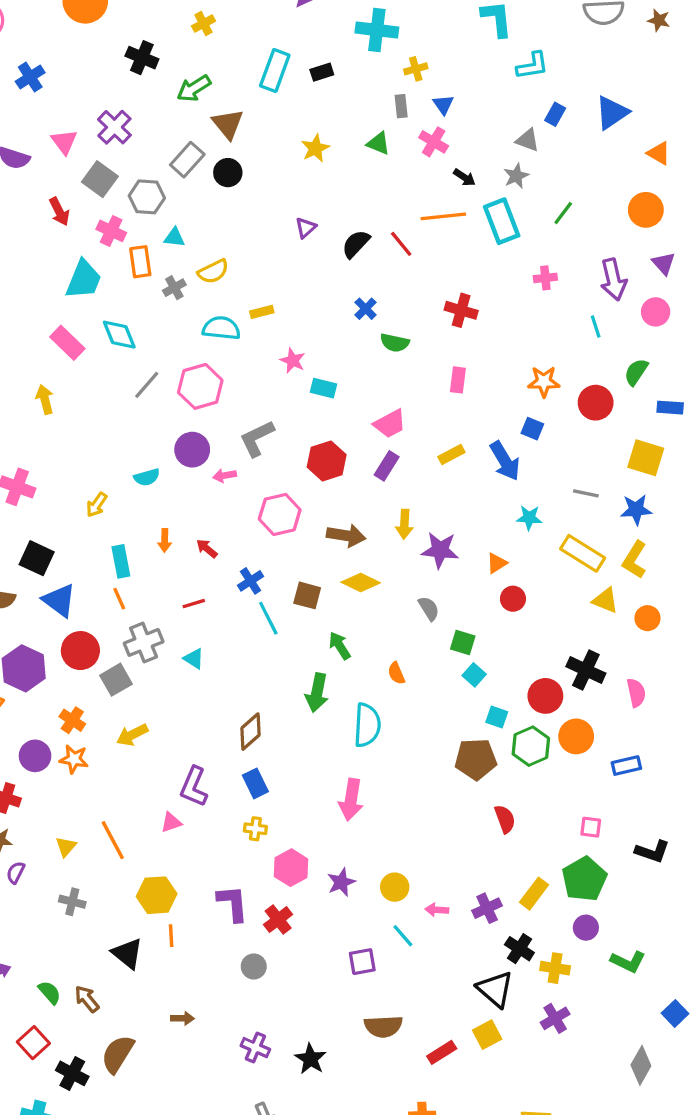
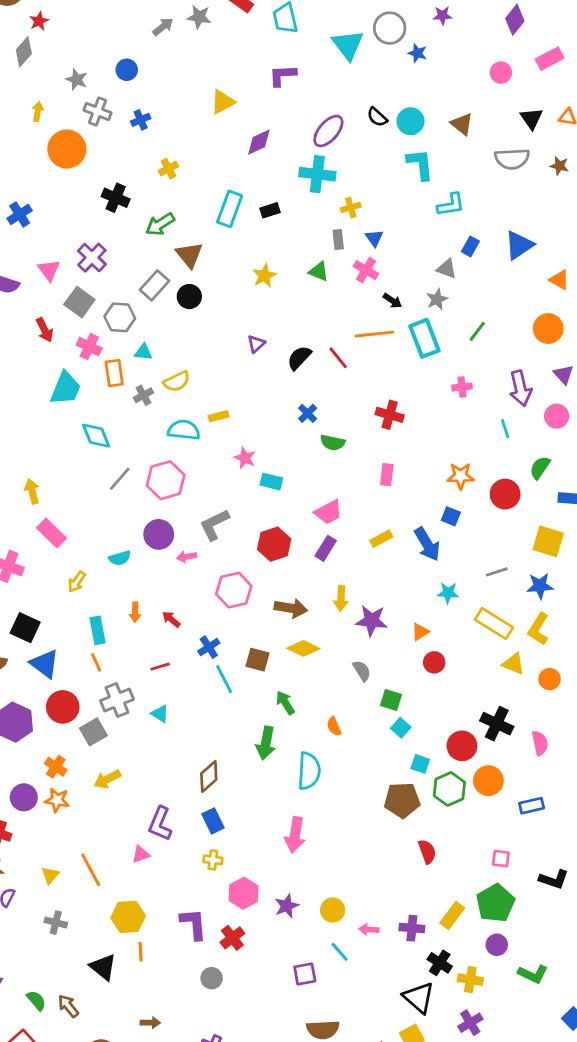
pink rectangle: (67, 343) -> (52, 533), moved
gray line: (586, 493) -> (497, 572), turned -30
purple cross: (487, 908) -> (412, 928), turned 30

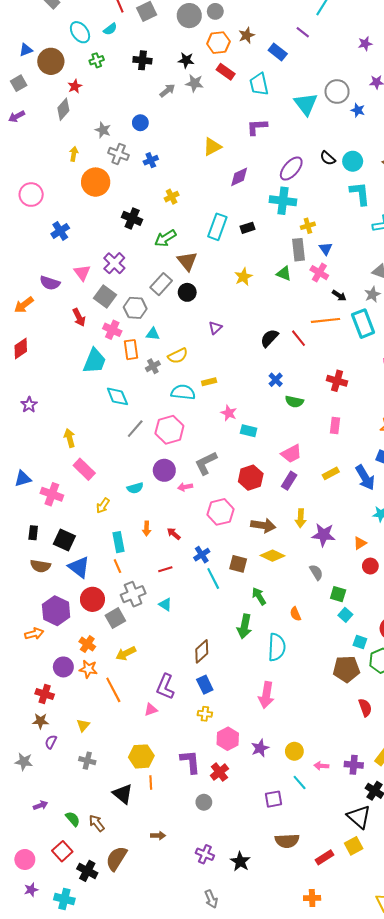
gray rectangle: (338, 239) -> (299, 250), size x1.5
purple triangle: (256, 344) -> (215, 328), moved
orange line: (91, 870) -> (113, 690), moved

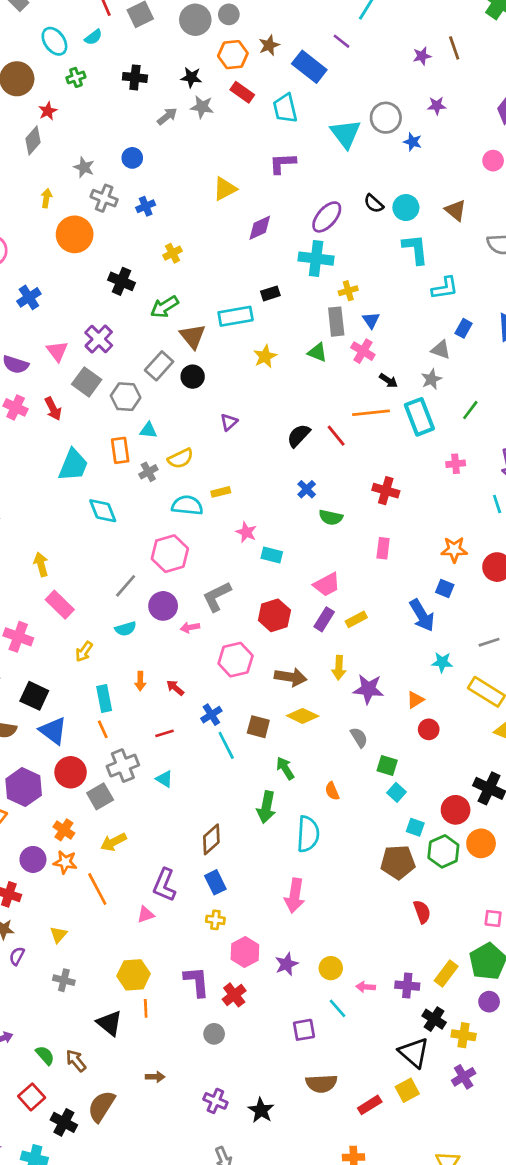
blue rectangle: (278, 52) -> (309, 67), size x1.4
cyan rectangle: (217, 227) -> (236, 316), moved, turned 60
pink cross: (112, 330) -> (16, 407), moved
gray line: (135, 429) -> (126, 586), moved
yellow rectangle: (331, 473) -> (356, 619), moved

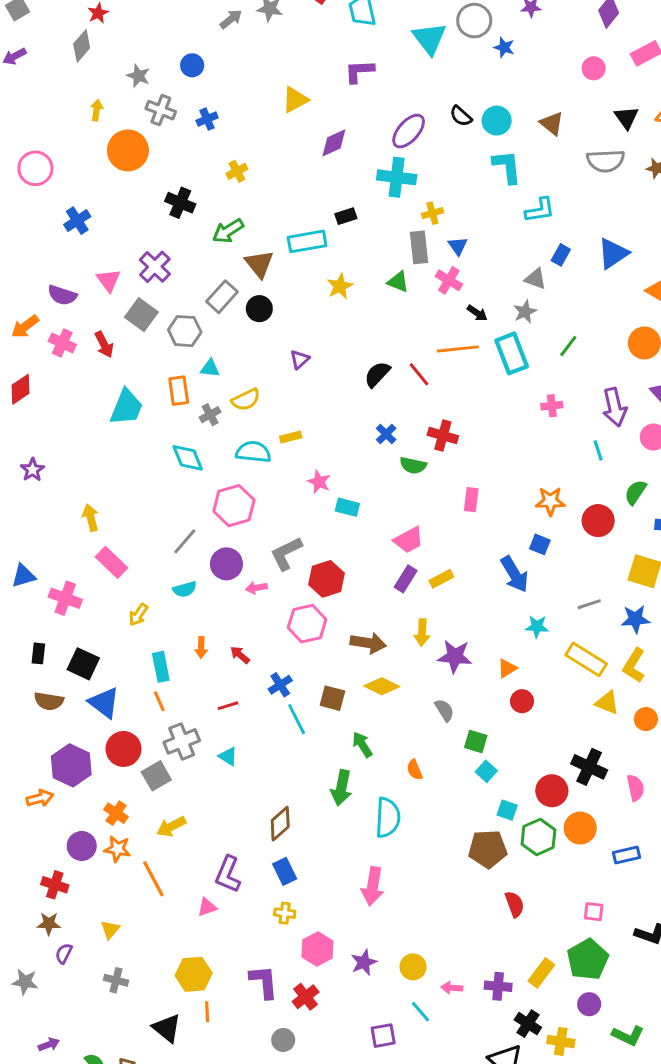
red cross: (386, 491) -> (443, 436), moved
cyan diamond: (103, 511) -> (188, 458), moved
red hexagon: (274, 615) -> (326, 579), moved

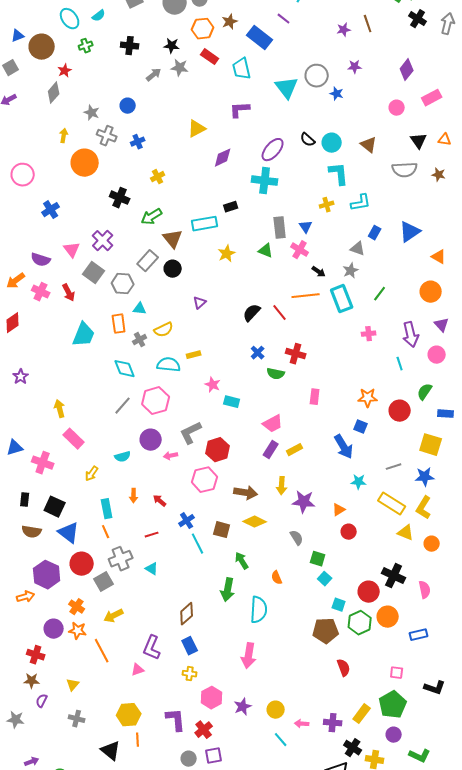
yellow cross: (432, 213) -> (327, 205), moved
gray line: (185, 541) -> (123, 406), moved
purple square: (383, 1036) -> (214, 756), moved

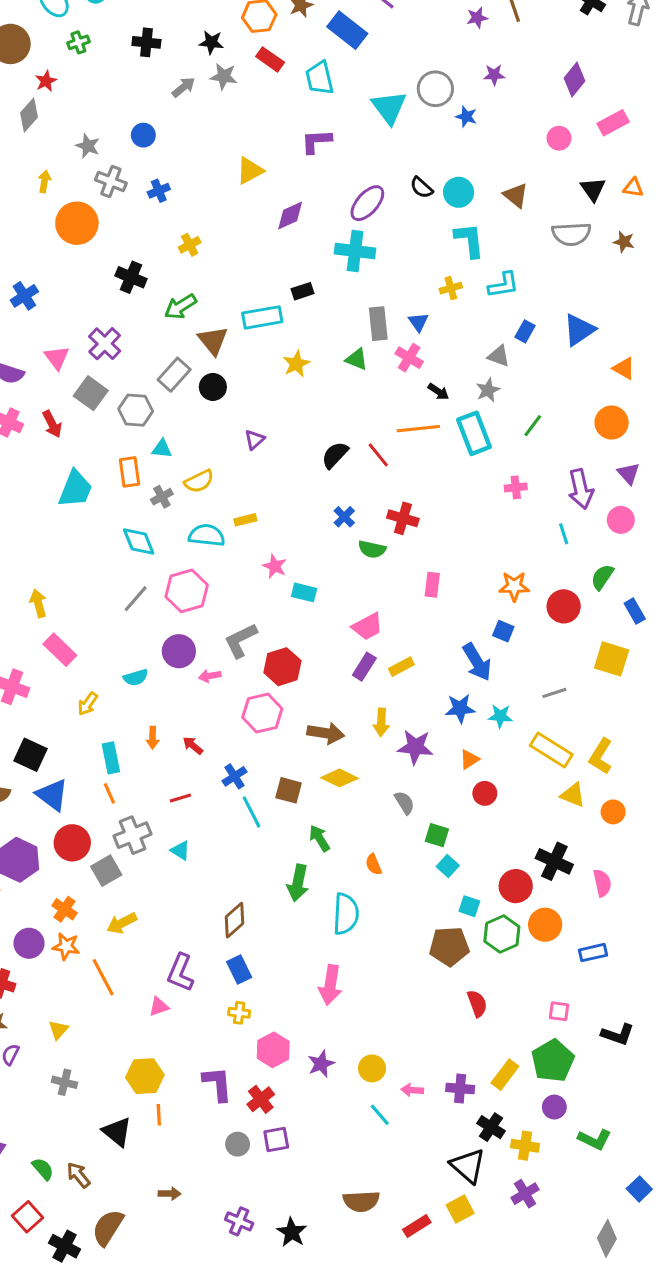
blue rectangle: (446, 414) -> (635, 611), turned 56
blue star: (425, 477) -> (460, 708), moved

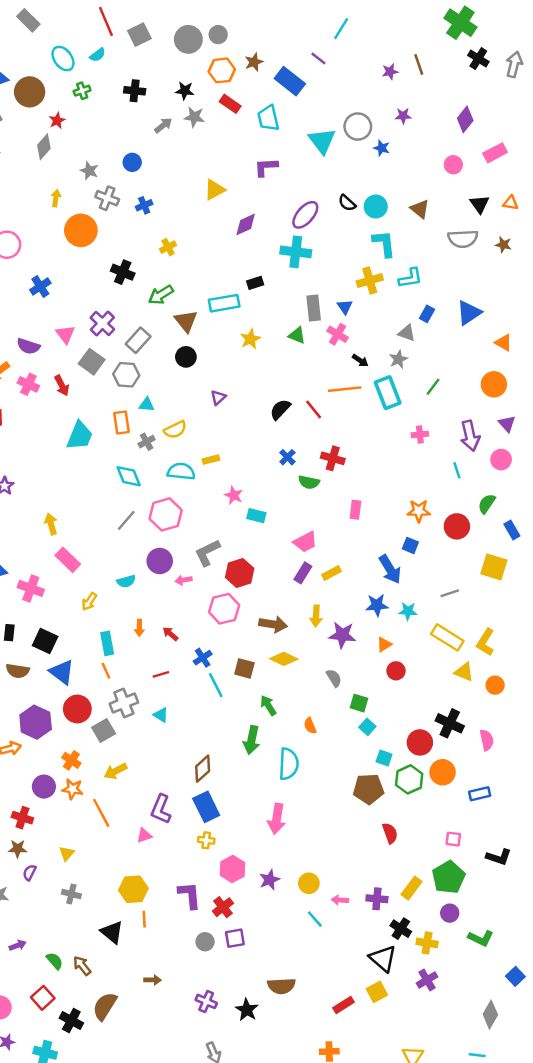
yellow cross: (451, 288) -> (370, 280), size x1.5
gray rectangle: (174, 375) -> (138, 340), moved
blue rectangle: (239, 970) -> (206, 807), size x1.4
brown semicircle: (361, 1201) -> (281, 986), moved

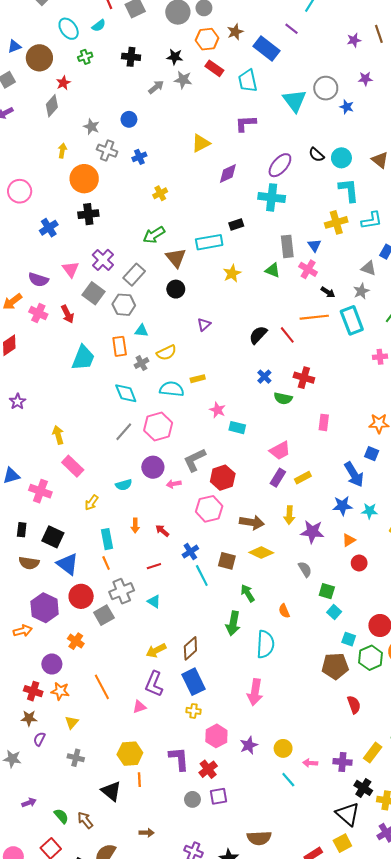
black cross: (123, 272) -> (88, 214), moved, turned -30
yellow arrow: (116, 771) -> (156, 650), moved
orange star: (73, 789) -> (60, 691), moved

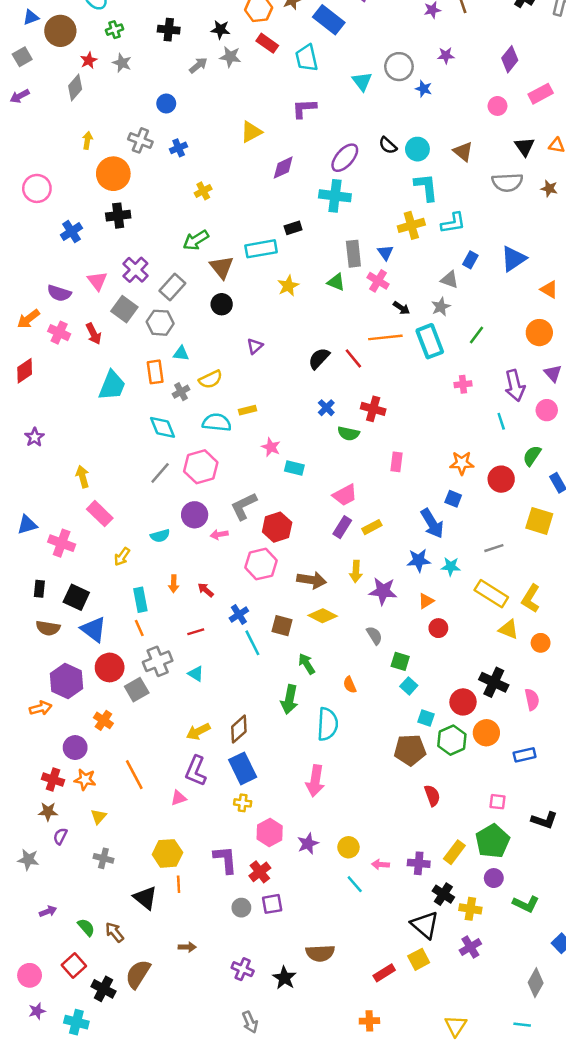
cyan triangle: (295, 101) -> (362, 81), size x0.7
gray star: (91, 127) -> (122, 63), moved

